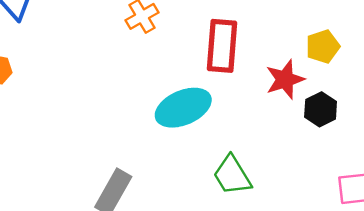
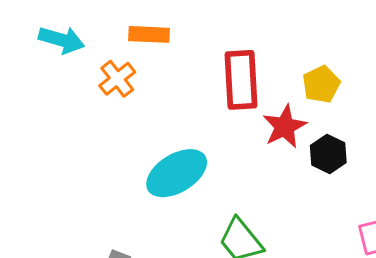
red rectangle: (222, 46) -> (241, 80), moved

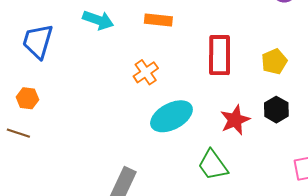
orange cross: (117, 79) -> (146, 72), moved
red star: (285, 126) -> (235, 120), moved

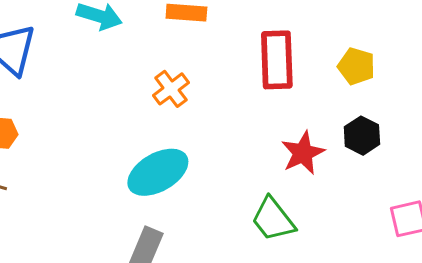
yellow pentagon: (274, 62) -> (356, 66), turned -30
cyan ellipse: (171, 116) -> (158, 172), moved

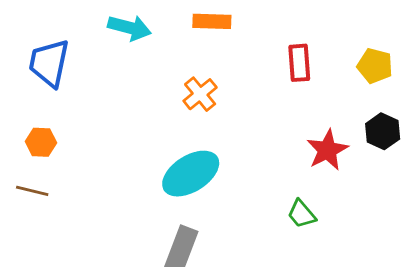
red rectangle: (277, 60) -> (299, 63), size x0.7
green trapezoid: (273, 219) -> (302, 214), size x0.7

